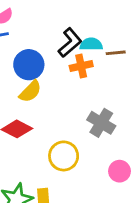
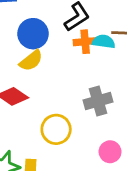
cyan semicircle: (91, 44) -> (104, 42), moved
gray cross: (101, 123) -> (98, 101), turned 36

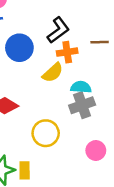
cyan semicircle: (104, 42) -> (81, 87), moved
yellow semicircle: (31, 61) -> (53, 73), moved

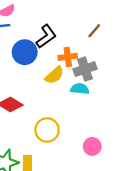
black L-shape: (58, 30) -> (46, 36), moved
brown line: (100, 42) -> (94, 31), moved, turned -49
gray cross: (82, 105) -> (85, 69), moved

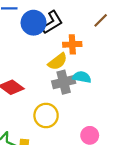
blue circle: (25, 52) -> (34, 23), moved
gray cross: (85, 69) -> (64, 82), moved

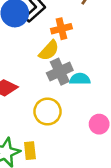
cyan semicircle: (82, 77) -> (80, 79), moved

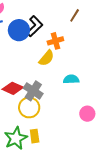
gray cross: (60, 72) -> (33, 91), moved, turned -30
yellow circle: (48, 112) -> (29, 107), moved

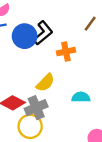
yellow semicircle: (46, 58) -> (45, 83), moved
gray cross: (33, 91) -> (36, 108), turned 30

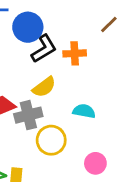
black L-shape: (43, 33) -> (44, 49), moved
yellow circle: (30, 126) -> (51, 140), moved

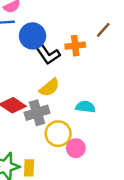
black L-shape: (44, 49) -> (48, 54), turned 90
orange cross: (75, 53) -> (75, 46), moved
pink circle: (95, 163) -> (76, 148), moved

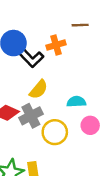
brown line: (103, 30) -> (80, 25), turned 56
pink circle: (76, 148) -> (90, 125), moved

